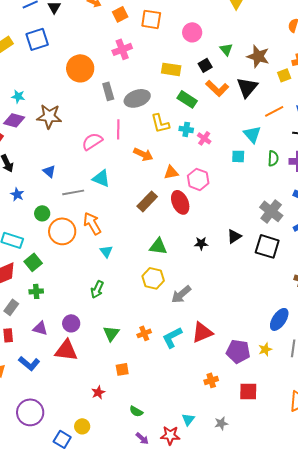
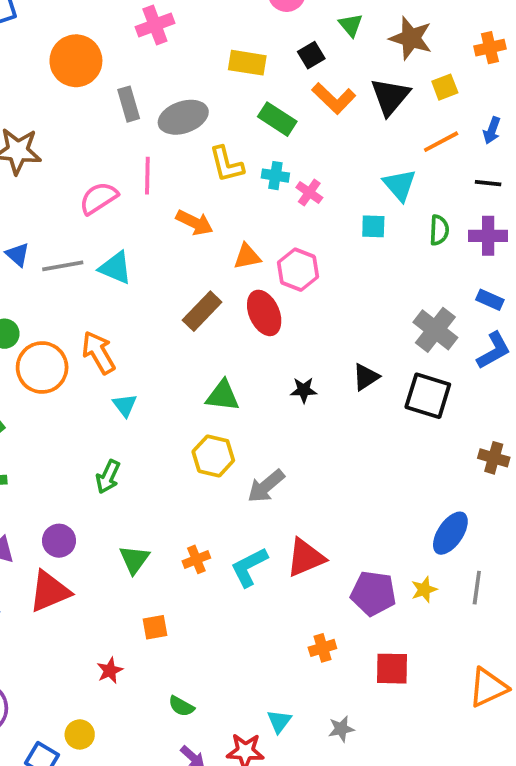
yellow square: (284, 75) -> (445, 87), moved
gray line: (73, 192) -> (63, 266), moved
red triangle: (66, 350) -> (50, 591), turned -30

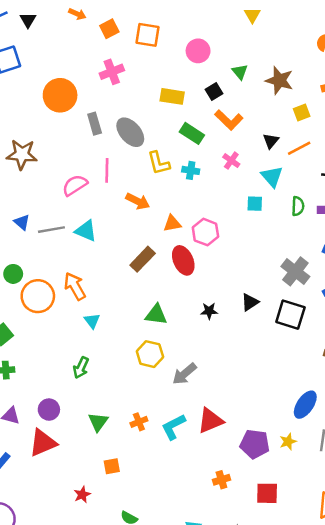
black triangle: (390, 97) -> (271, 141), moved, size x0.6
gray ellipse: (183, 117) -> (130, 132), turned 68
pink cross: (309, 192) -> (231, 161), moved

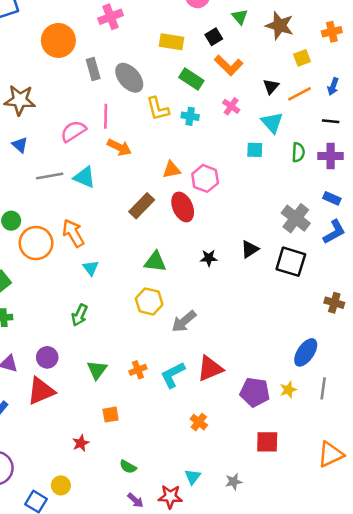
orange arrow: (138, 201) -> (119, 147), moved
blue triangle: (22, 222) -> (20, 145), moved
orange cross: (221, 480) -> (199, 422), moved, turned -35

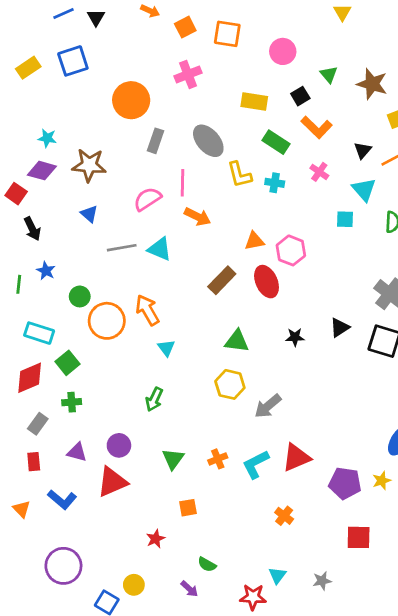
gray rectangle: (93, 69) -> (156, 141), moved, turned 35
purple arrow: (135, 500) -> (189, 589), moved

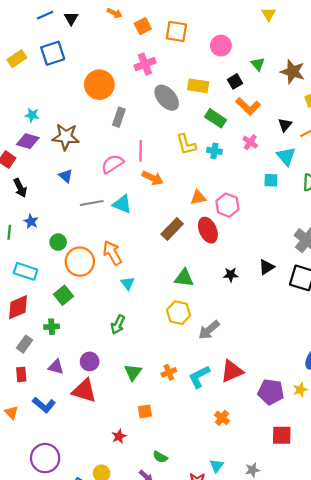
gray ellipse: (208, 141) -> (167, 98), moved
green square: (68, 363) -> (64, 295), moved
red triangle: (112, 482) -> (84, 391), turned 40

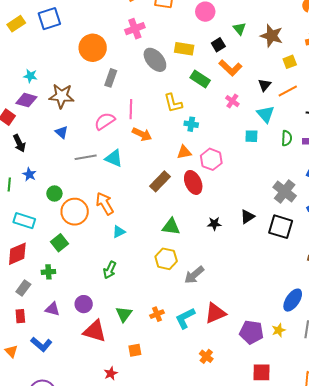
cyan cross: (214, 151) -> (191, 124), moved
cyan triangle: (128, 283) -> (119, 232), turned 40
red triangle: (84, 391) -> (95, 331), moved

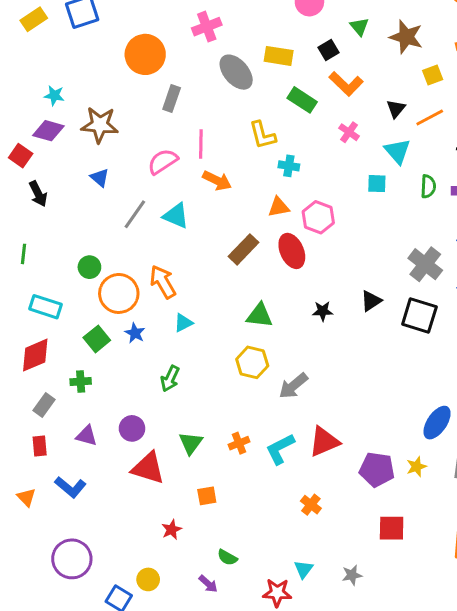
gray line: (86, 157) -> (135, 214), turned -45
blue star: (29, 174) -> (135, 333), moved

